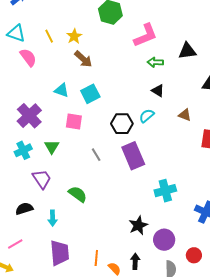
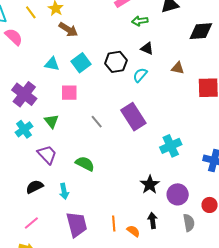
black hexagon: (122, 124) -> (116, 62), moved

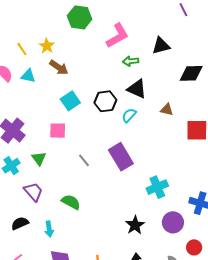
black triangle: (147, 48) -> (137, 89), size x1.5
cyan triangle: (52, 64) -> (28, 76), moved
purple circle: (178, 194) -> (173, 222), moved

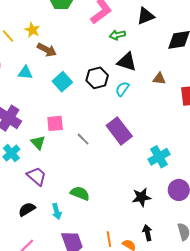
cyan triangle: (28, 76) -> (25, 73), moved
pink square: (58, 131) -> (55, 123), moved
green semicircle: (71, 202) -> (80, 193), moved
black star: (135, 225) -> (141, 197), turned 30

